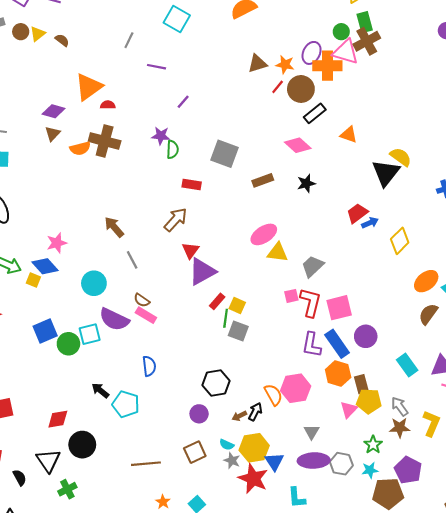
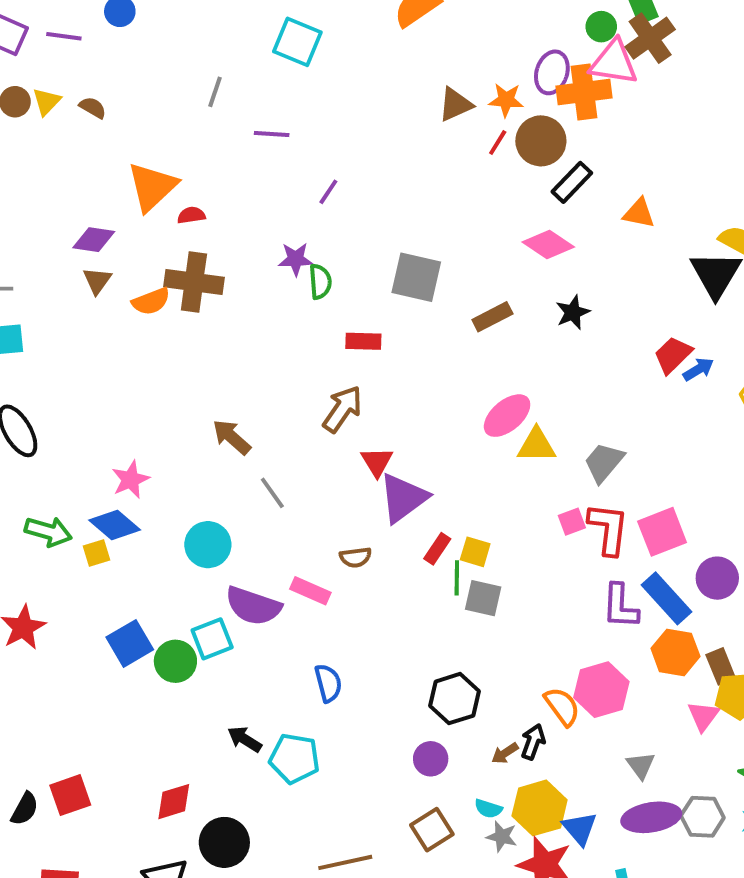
yellow square: (33, 280) -> (96, 553), turned -32
brown semicircle: (142, 300) -> (356, 557), moved, turned -35

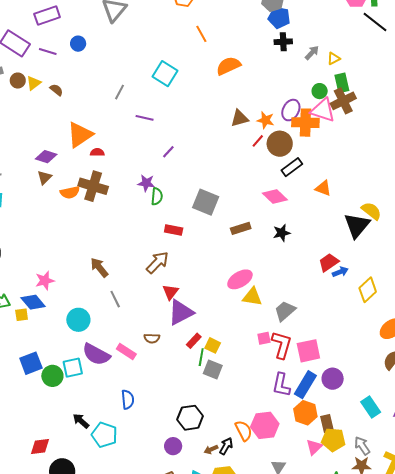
blue rectangle: (667, 598) -> (305, 385), turned 64

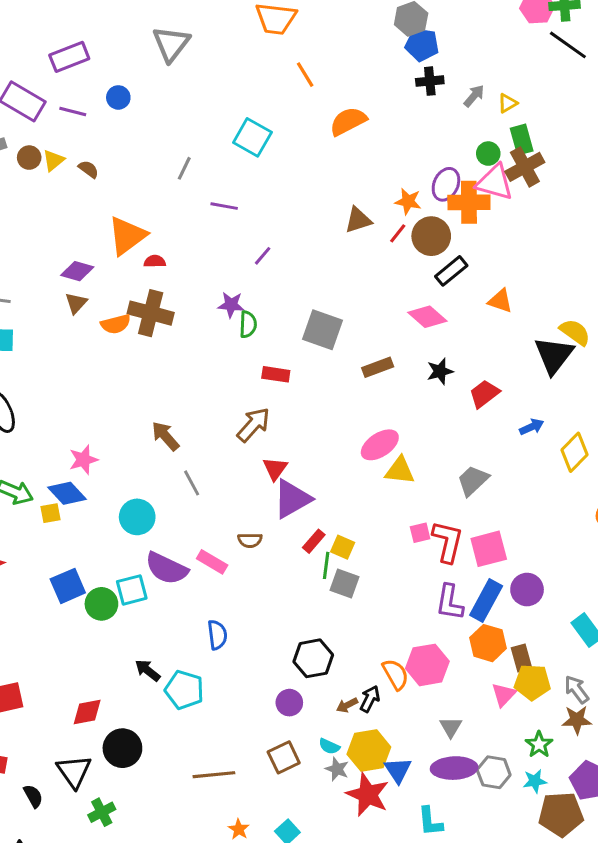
brown triangle: (240, 118) -> (358, 220), moved
red trapezoid: (329, 262) -> (484, 394), moved
gray trapezoid: (285, 311) -> (473, 481), moved

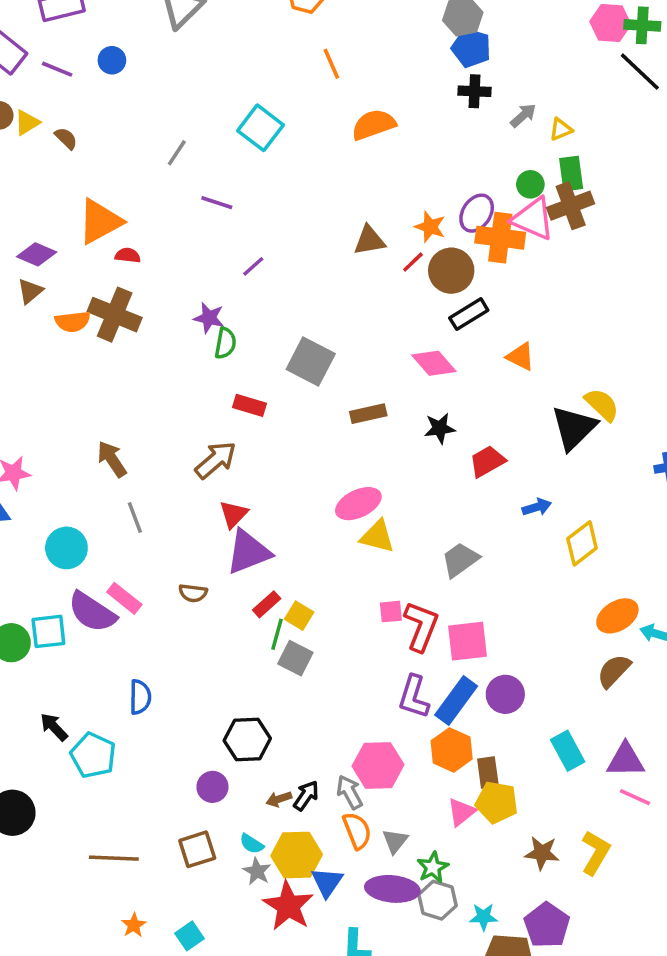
pink rectangle: (212, 562) -> (124, 598), moved
orange semicircle: (395, 674) -> (357, 831), moved
gray arrow: (577, 689) -> (349, 792), moved
green star: (539, 745) -> (433, 867), moved

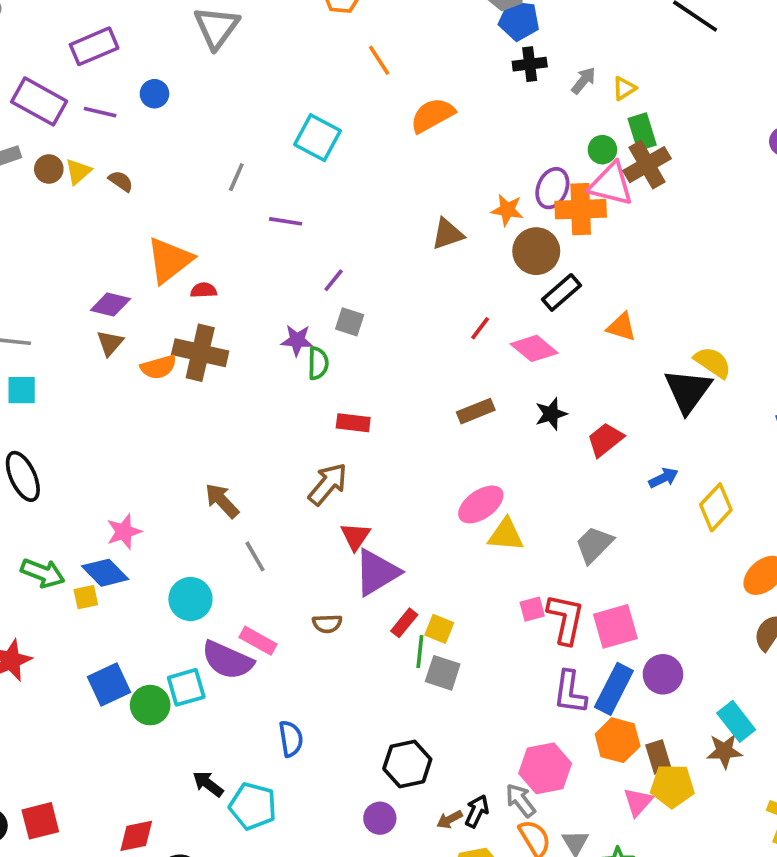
red line: (413, 262) -> (480, 328), moved
gray square: (311, 361) -> (350, 322), moved, size x0.6
brown star: (542, 853) -> (724, 751), moved

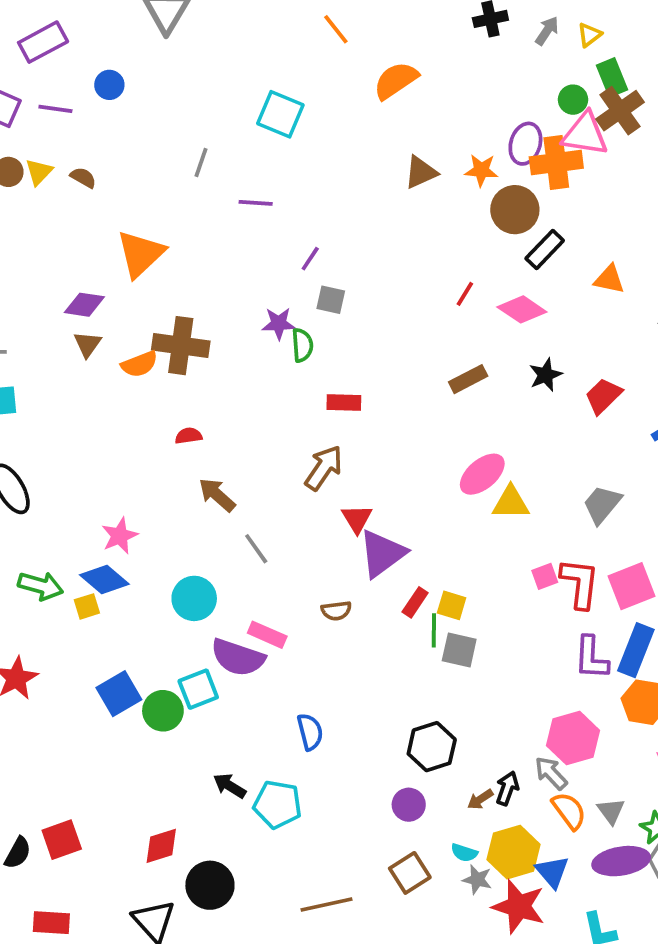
brown triangle: (448, 234) -> (421, 172), moved
red semicircle: (204, 290) -> (189, 436), moved

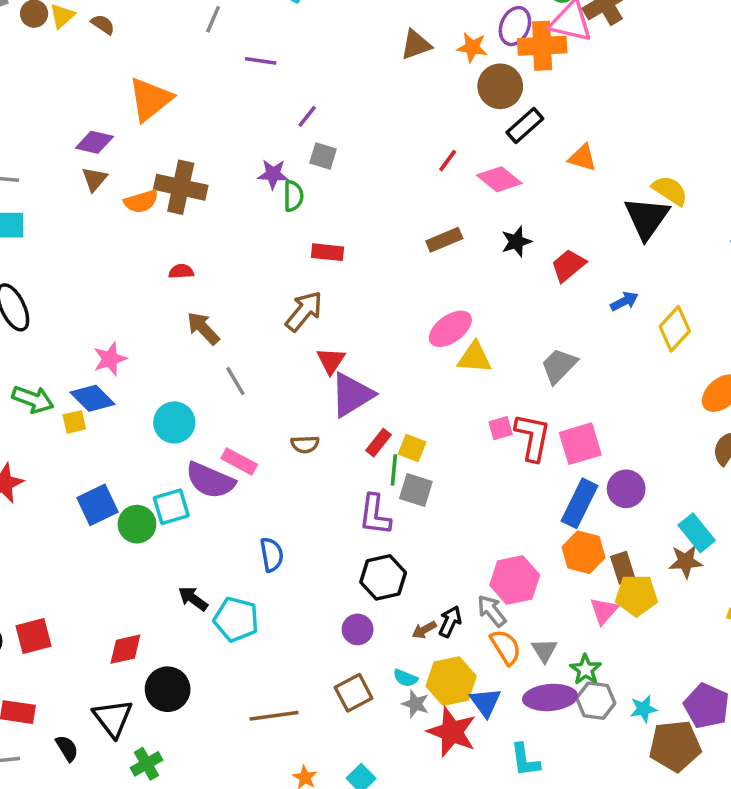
purple L-shape: (591, 658) -> (375, 515), moved

